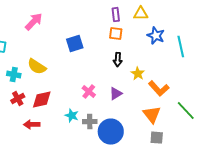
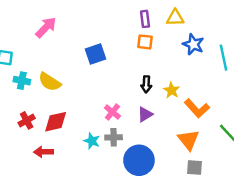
black arrow: (118, 60) -> (146, 84), moved
cyan cross: (14, 75) -> (22, 81), moved
gray cross: (90, 122) -> (114, 137), moved

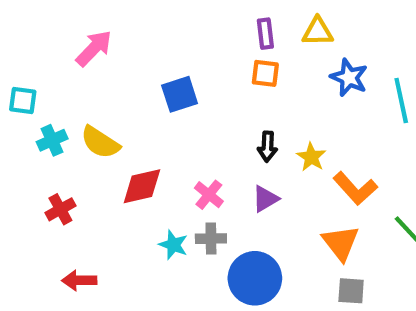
cyan cross: (22, 81) -> (52, 140), turned -35
red diamond: (56, 122) -> (142, 186), moved
red arrow: (44, 152) -> (79, 280), moved

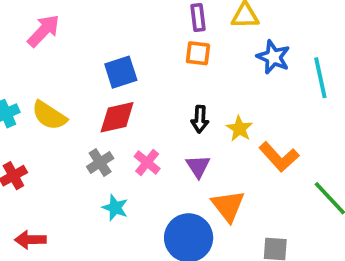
red diamond: (142, 186) -> (117, 117), moved
purple triangle: (265, 199) -> (198, 166), turned -32
gray cross: (211, 239) -> (100, 162), moved, turned -32
orange triangle: (341, 243) -> (228, 206), moved

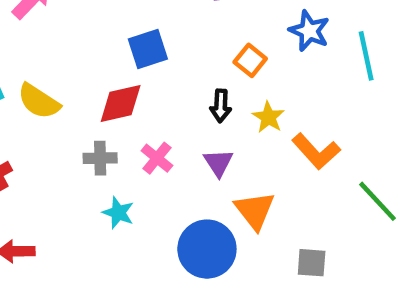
orange square: (198, 53) -> (250, 60), moved, turned 32
blue square: (121, 72) -> (148, 49), moved
gray cross: (100, 162) -> (100, 158), turned 32

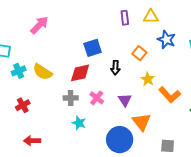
black arrow: (221, 106) -> (115, 68), moved

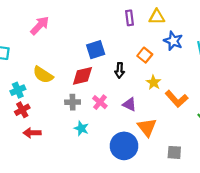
cyan cross: (19, 71) -> (18, 90), moved
purple triangle: (125, 100) -> (129, 104), turned -32
red arrow: (32, 141) -> (32, 133), moved

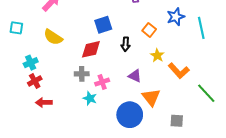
blue star: (173, 41) -> (176, 17), turned 30
yellow semicircle: (43, 75) -> (53, 37), moved
pink cross: (100, 102) -> (102, 82), moved, turned 32

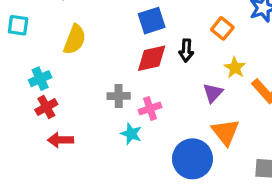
yellow semicircle: (53, 37) -> (75, 39), turned -102
red diamond: (91, 49) -> (152, 58), moved
purple triangle: (135, 76) -> (213, 93), moved, turned 48

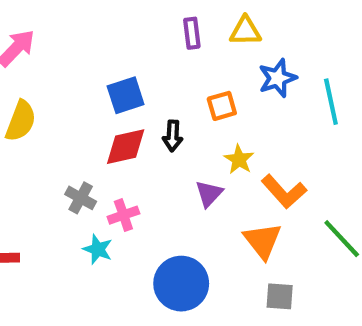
orange square: (222, 28) -> (222, 106), turned 35
gray cross: (119, 96) -> (81, 198), turned 30
orange triangle: (225, 132) -> (263, 241), moved

